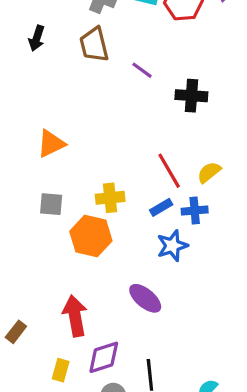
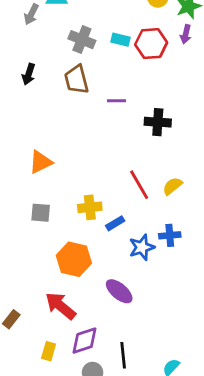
purple line: (142, 70) -> (116, 101), turned -36
blue rectangle: (161, 207) -> (115, 223), moved
blue cross: (195, 211) -> (170, 235), moved
orange hexagon: (91, 236) -> (74, 259), moved
red arrow: (75, 316) -> (61, 306), turned -40

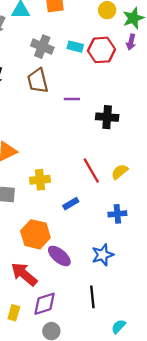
yellow cross: (90, 207) -> (40, 180), moved
blue star: (142, 247) -> (103, 255), moved
purple ellipse: (119, 291) -> (59, 256), moved
black line: (123, 355) -> (92, 297), moved

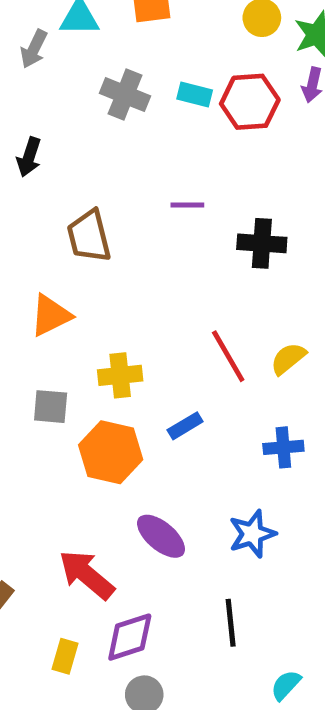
brown trapezoid: (38, 81) -> (89, 236), moved
orange hexagon: (35, 234) -> (111, 452), moved

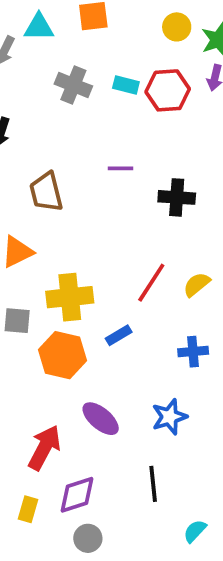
red line: (228, 356) -> (151, 283), turned 63
yellow cross: (120, 375) -> (70, 297), size x1.4
red arrow: (87, 575) -> (44, 448), turned 78

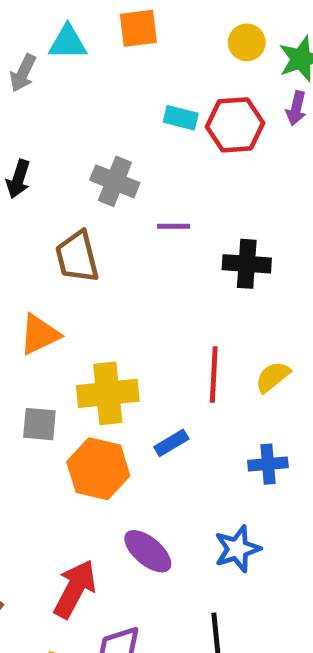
gray cross: (73, 85) -> (115, 181), moved
red line: (151, 283) -> (214, 375), turned -30

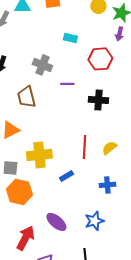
red hexagon: (235, 125) -> (100, 59), moved
orange hexagon: (98, 469) -> (19, 192), moved

